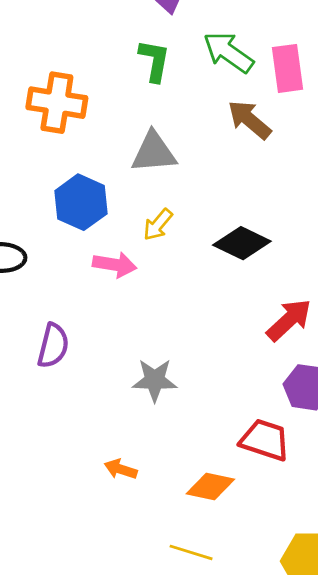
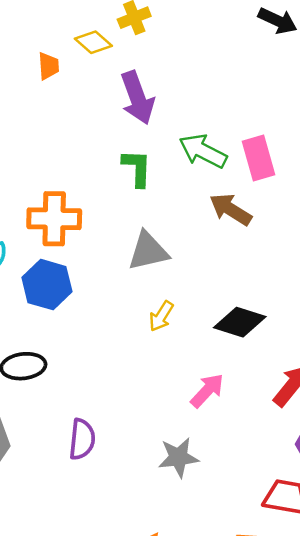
blue hexagon: (81, 202) -> (47, 285), moved
pink arrow: (115, 265) -> (207, 391), moved, turned -48

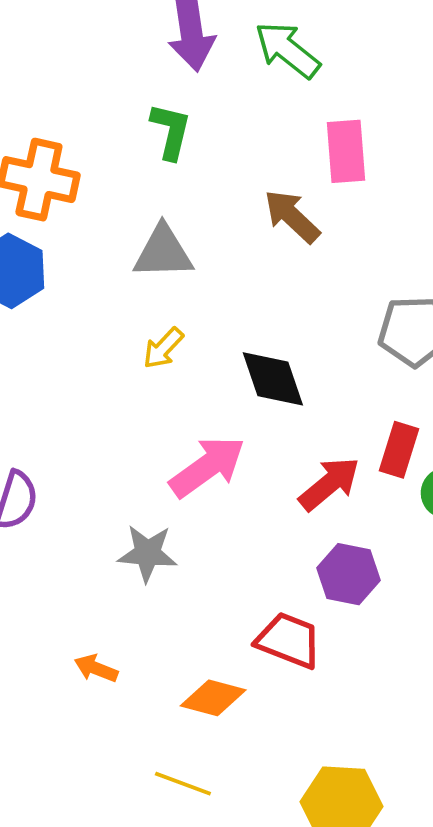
green arrow: (203, 151) -> (287, 50), moved
black diamond: (240, 322) -> (273, 379), turned 42
pink arrow: (207, 391) -> (207, 467), size x1.4

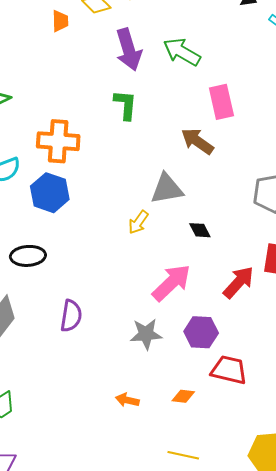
gray triangle: (163, 252) -> (167, 189), moved
black diamond: (273, 379) -> (200, 230), size x0.6
purple hexagon: (348, 574) -> (201, 332), moved
orange diamond: (213, 698) -> (183, 396), moved, size x0.7

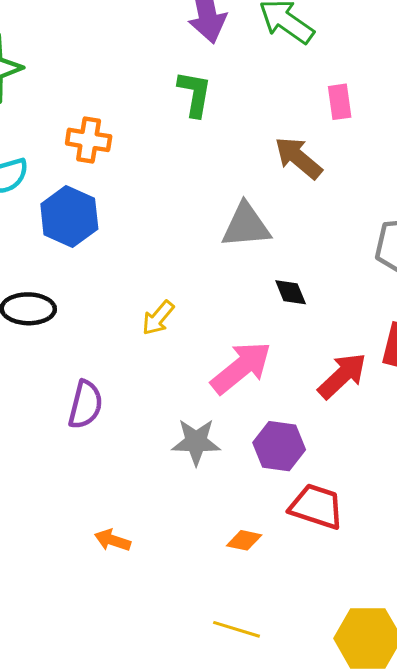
pink rectangle: (221, 102) -> (340, 102), size x0.7
orange cross: (58, 141) -> (89, 140), size x0.7
yellow arrow: (138, 222) -> (158, 318), moved
orange arrow: (127, 400) -> (112, 540), moved

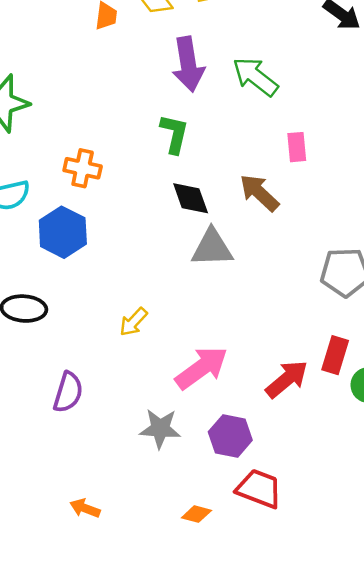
black diamond: (291, 292) -> (191, 198), moved, size x1.4

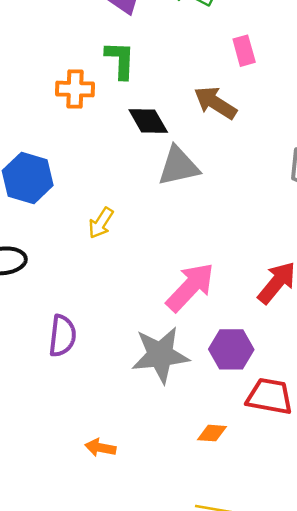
orange cross: (83, 168) -> (75, 89), moved
yellow arrow: (133, 322) -> (101, 223), moved
gray star: (160, 429) -> (160, 355), size x1.4

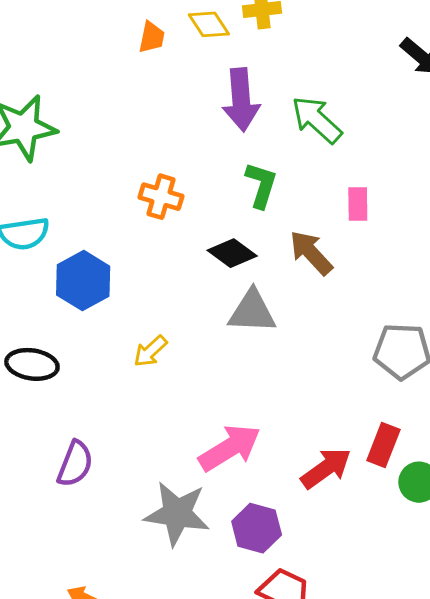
green L-shape: (120, 60) -> (261, 185), moved
black diamond: (148, 121) -> (232, 253), turned -39

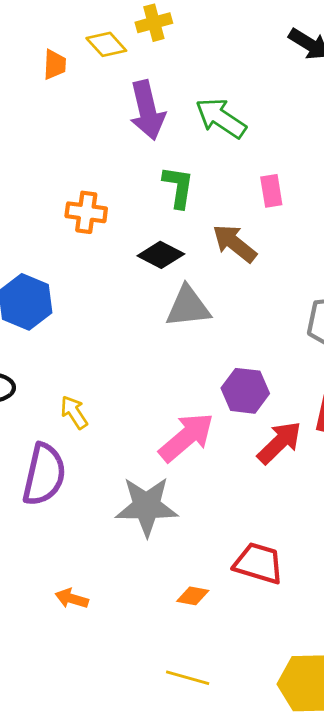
yellow arrow: (150, 351) -> (74, 412), moved, turned 108
purple semicircle: (75, 464) -> (44, 474), size x1.4
purple hexagon: (257, 528) -> (245, 391), moved

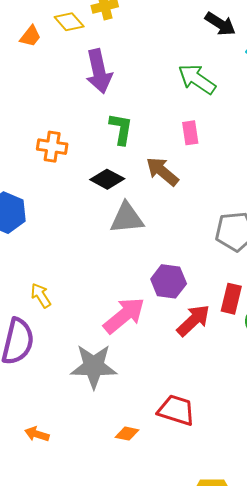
orange trapezoid: (55, 65) -> (30, 36), turned 35
green arrow: (221, 118) -> (197, 79), moved

